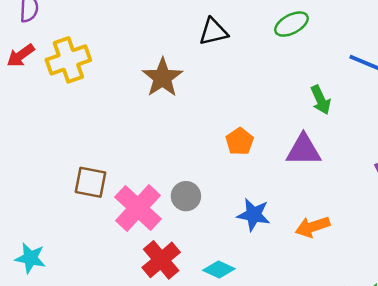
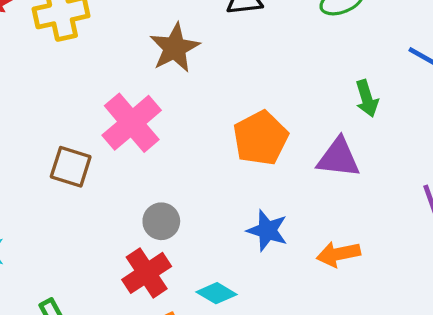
orange pentagon: (240, 142) -> (261, 138), size x1.6
gray circle: (186, 196) -> (161, 221), moved
pink cross: (138, 208) -> (132, 123), moved

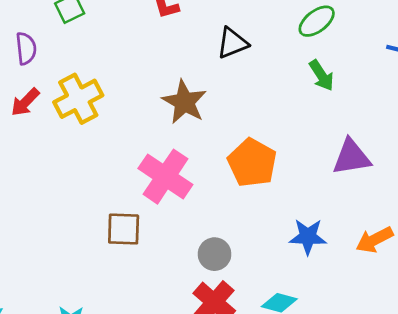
green arrow: (367, 98) -> (322, 75), moved
orange pentagon: (261, 138) -> (252, 163), moved

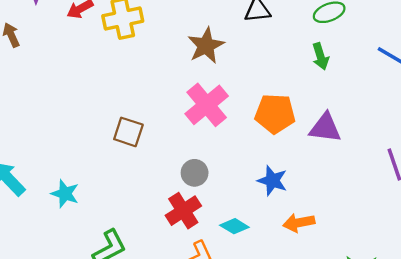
orange pentagon: (252, 163) -> (275, 114), moved, turned 30
pink cross: (165, 177) -> (207, 105), moved
orange arrow: (375, 240) -> (299, 223), moved

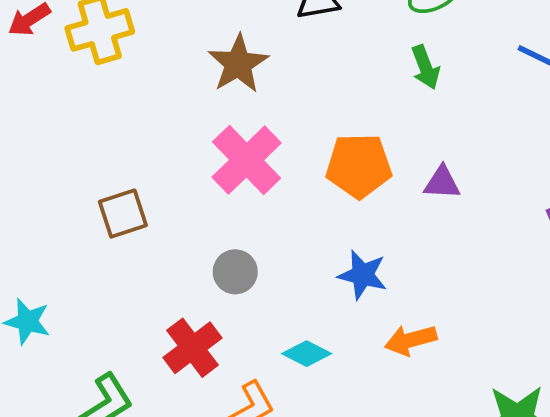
purple triangle: (325, 128) -> (442, 183), size x0.7
brown square: (128, 132) -> (123, 214), turned -32
red cross: (183, 211) -> (193, 348), moved

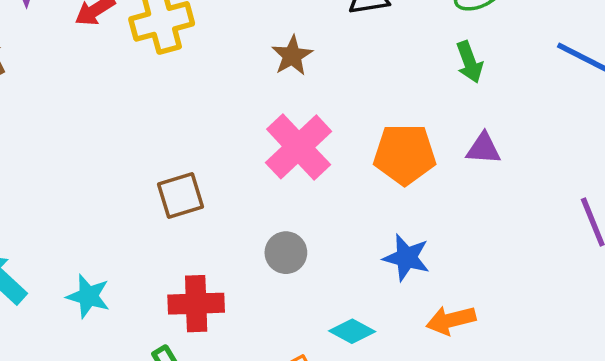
brown star: (238, 64) -> (292, 56), size x0.7
purple triangle: (442, 183) -> (483, 149), moved
red cross: (193, 348) -> (196, 304), moved, turned 34

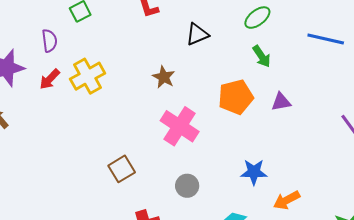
orange pentagon: (405, 154) -> (236, 97), moved

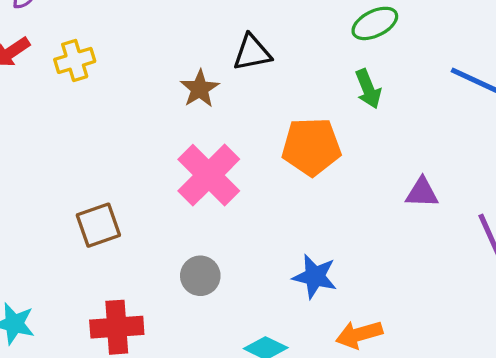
black triangle: (197, 34) -> (252, 53), moved
yellow cross: (88, 76) -> (75, 60), size x0.7
purple triangle: (281, 102) -> (422, 193), moved

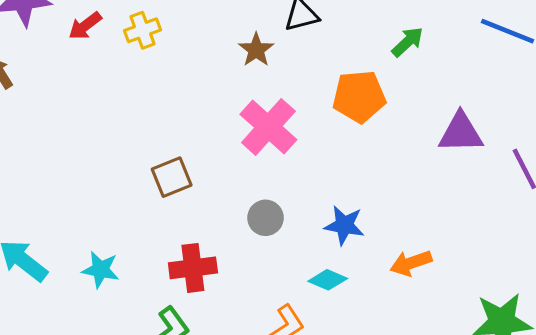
green arrow: (368, 89) -> (408, 42), turned -108
purple triangle: (422, 193) -> (461, 133), size x1.5
blue star: (315, 277) -> (344, 225), moved

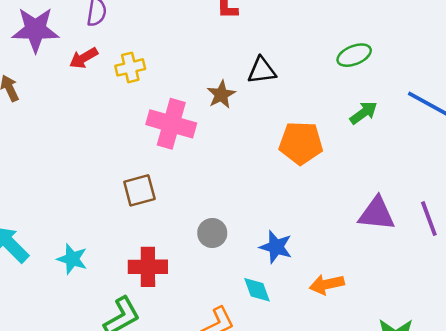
green arrow: (408, 42) -> (364, 113), moved
pink cross: (268, 127) -> (171, 124), moved, turned -33
purple triangle: (461, 133) -> (377, 214), moved
cyan diamond: (328, 280) -> (257, 290), turned 40

